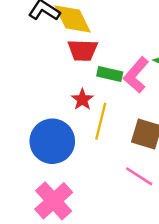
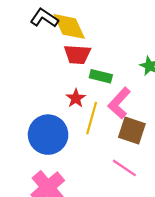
pink L-shape: (136, 75) -> (119, 103), moved

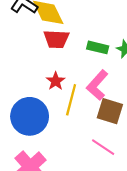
green rectangle: (101, 76) -> (98, 47), moved

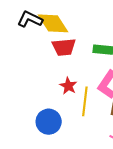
blue circle: (30, 116) -> (49, 122), size x0.7

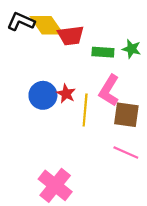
red trapezoid: (64, 47) -> (71, 36), moved
blue circle: (49, 122) -> (43, 95), moved

